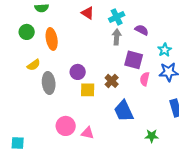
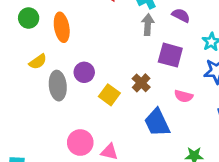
purple circle: (78, 72) -> (84, 72), moved
pink semicircle: (145, 79) -> (184, 96), moved, turned -88
yellow square: (88, 90) -> (109, 95), turned 35

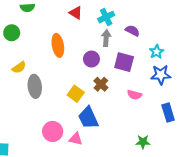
orange ellipse: (62, 27) -> (58, 45), moved
purple circle: (84, 72) -> (91, 59), moved
blue trapezoid: (157, 123) -> (88, 118), moved

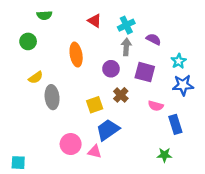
yellow square: (76, 94) -> (95, 105), turned 35
blue rectangle: (168, 113) -> (175, 124), moved
blue trapezoid: (88, 118) -> (108, 130), turned 80

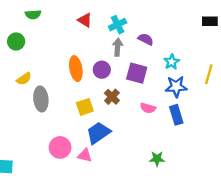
orange ellipse: (76, 55) -> (76, 69), moved
blue rectangle: (175, 124) -> (176, 115), moved

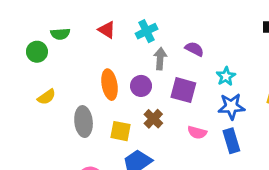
green semicircle: (33, 14) -> (60, 34), moved
red triangle: (85, 20) -> (107, 30), moved
cyan cross: (118, 25) -> (146, 31), moved
gray ellipse: (41, 99) -> (84, 122), moved
yellow square: (85, 107) -> (120, 131), turned 30

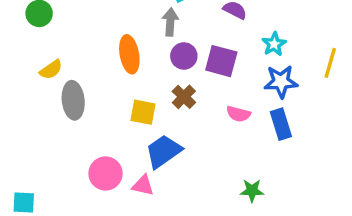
gray arrow: (160, 59) -> (170, 22), moved
purple circle: (141, 86) -> (184, 56), moved
gray ellipse: (84, 122) -> (73, 100), moved

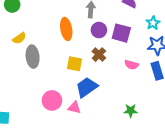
green star: (252, 191) -> (131, 111), moved

